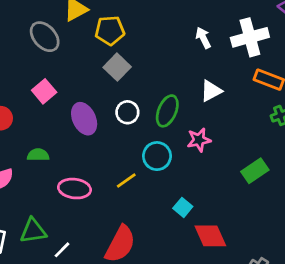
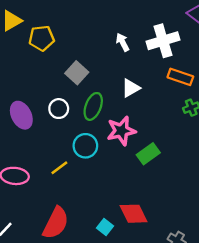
gray square: (117, 67) -> (77, 73), moved
pink star: (199, 140) -> (121, 131), size x1.4
green rectangle: (255, 171) -> (148, 154), moved
cyan square: (183, 207) -> (105, 227), moved

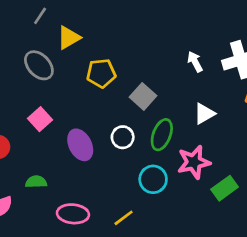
yellow pentagon: (42, 38) -> (101, 73), moved
yellow line: (59, 168) -> (124, 218), moved

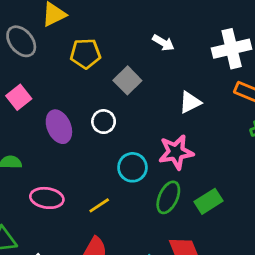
white arrow: (195, 62) -> (163, 43), moved, turned 145
green ellipse: (162, 135) -> (168, 197), moved
green rectangle: (225, 188) -> (209, 201), moved

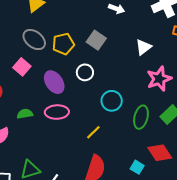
gray ellipse: (21, 41) -> (34, 40), moved
yellow pentagon: (85, 54) -> (63, 44), moved
pink star: (176, 152) -> (159, 79), moved
pink ellipse: (47, 198) -> (57, 112), moved

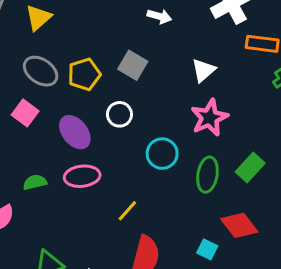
pink star: (159, 79) -> (209, 118), moved
yellow line: (93, 132) -> (127, 211), moved

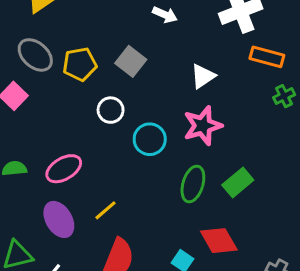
purple ellipse: (75, 132) -> (59, 219), moved
cyan circle: (162, 154) -> (150, 139), moved
pink ellipse: (82, 176) -> (64, 169), turned -32

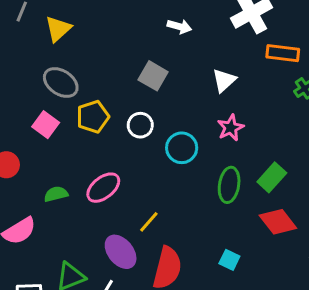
yellow pentagon: (80, 64) -> (93, 117), moved
pink star: (203, 126) -> (231, 128), size x0.7
purple ellipse: (59, 219) -> (121, 252), moved
red diamond: (219, 241) -> (278, 222), moved

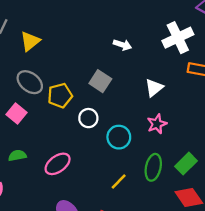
yellow pentagon: (93, 117) -> (60, 96), moved
green semicircle: (56, 194) -> (17, 156), moved
yellow line: (149, 222) -> (119, 181), moved

